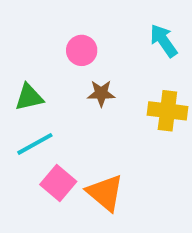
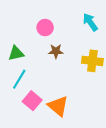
cyan line: (35, 144) -> (19, 79), turned -30

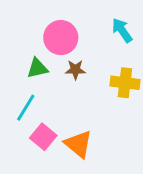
pink circle: (45, 28) -> (61, 38), size x1.5
green triangle: (16, 53) -> (37, 68), moved

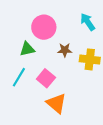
brown star: (75, 70) -> (65, 50), moved
pink square: (43, 137) -> (46, 78), moved

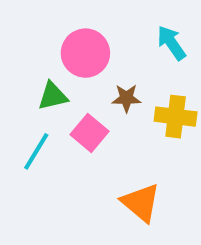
pink square: (46, 78) -> (90, 133), moved
orange triangle: (56, 103) -> (141, 203), moved

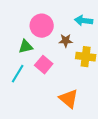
cyan arrow: (171, 43) -> (84, 21), turned -48
brown star: (126, 98) -> (66, 41), moved

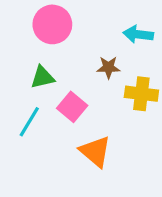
pink circle: (42, 26) -> (52, 24), moved
orange triangle: (69, 99) -> (95, 151), moved

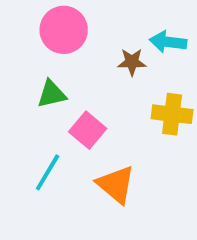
brown star: (108, 67) -> (132, 62), moved
cyan line: (29, 122) -> (48, 172), moved

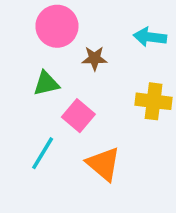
brown star: (132, 62) -> (95, 58), moved

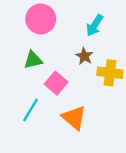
cyan arrow: (150, 37) -> (95, 25), moved, turned -65
brown star: (95, 58) -> (84, 56), moved, turned 30

